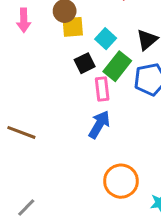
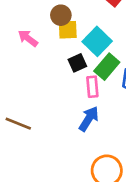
pink arrow: (24, 20) -> (28, 38), moved, turned 126
cyan square: (106, 39) -> (97, 41), size x1.5

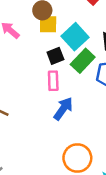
pink rectangle: (92, 87) -> (53, 81), moved

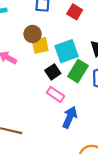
cyan square: (75, 37) -> (66, 51), turned 35
pink rectangle: (53, 81) -> (55, 94), turned -42

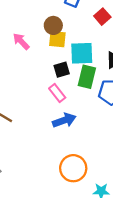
green rectangle: (78, 71) -> (87, 77), turned -35
blue arrow: (70, 117) -> (64, 120), turned 30

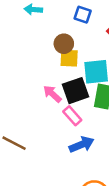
pink arrow: (21, 41) -> (52, 94), moved
black square: (62, 70) -> (76, 91), size x1.5

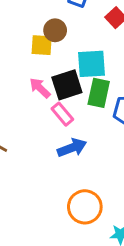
yellow square: (69, 58) -> (42, 45), moved

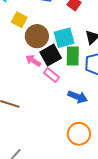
brown circle: (55, 30) -> (37, 36), moved, size x1.5
yellow square: (42, 45) -> (19, 20), moved, turned 35
blue arrow: (72, 148) -> (78, 97), moved, turned 54

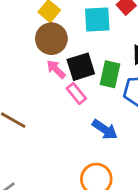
brown circle: (37, 36) -> (51, 39), moved
cyan square: (64, 38) -> (97, 20), moved

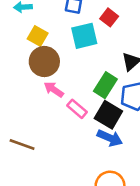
black square: (81, 67) -> (108, 115), moved, turned -32
green rectangle: (110, 74) -> (105, 85), turned 30

